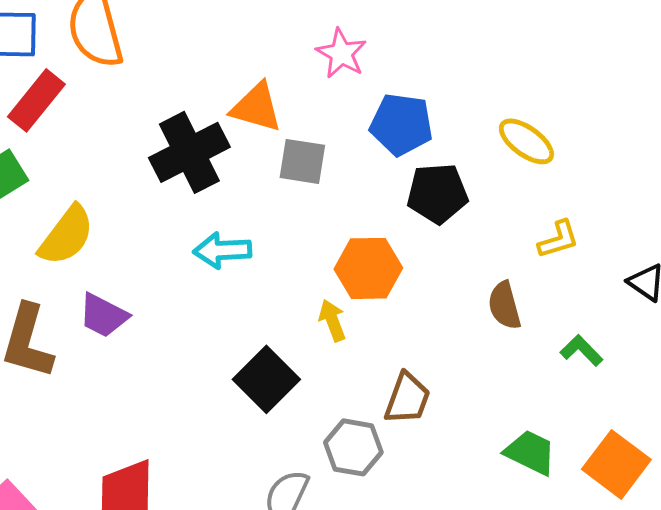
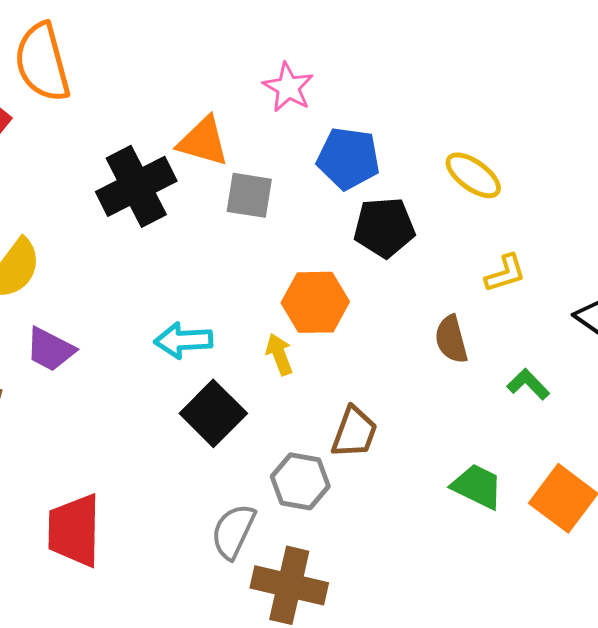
cyan arrow: (222, 250) -> (183, 340), moved

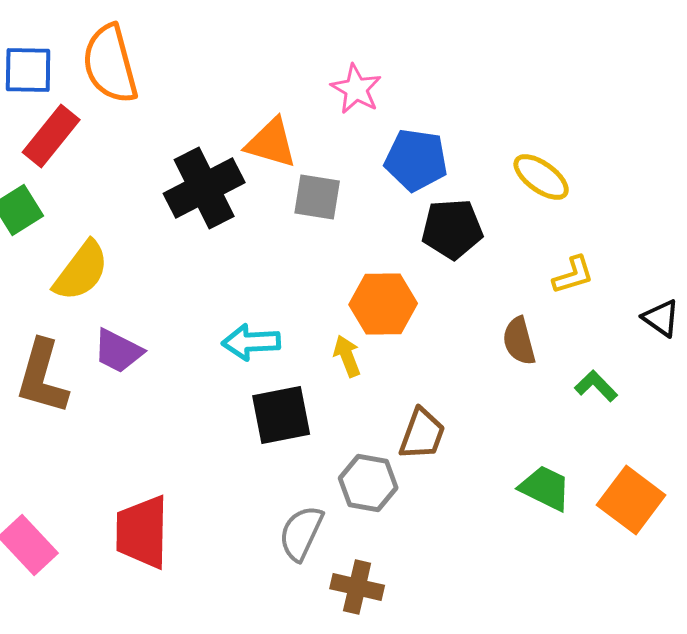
black square: (213, 413) -> (281, 415), turned 34
brown cross: (289, 585) -> (357, 587), size x0.7

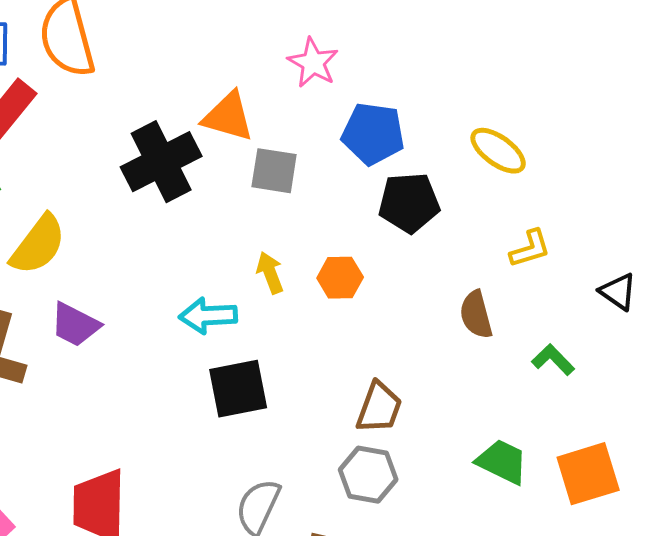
orange hexagon: (383, 304) -> (340, 278), size x0.7
yellow arrow: (347, 356) -> (270, 273), moved
gray hexagon: (368, 483) -> (368, 475), moved
orange square: (631, 500) -> (588, 474), turned 36

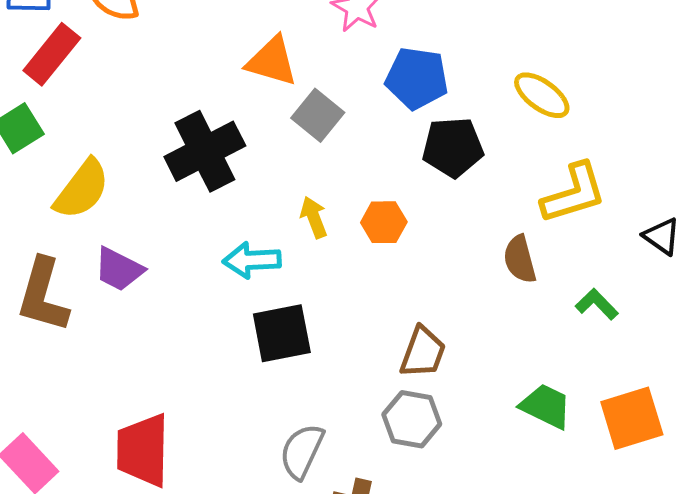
black cross: (161, 162) -> (205, 151), moved
gray square: (274, 171) -> (318, 115), turned 30
yellow L-shape: (530, 249) -> (574, 193), size x1.6

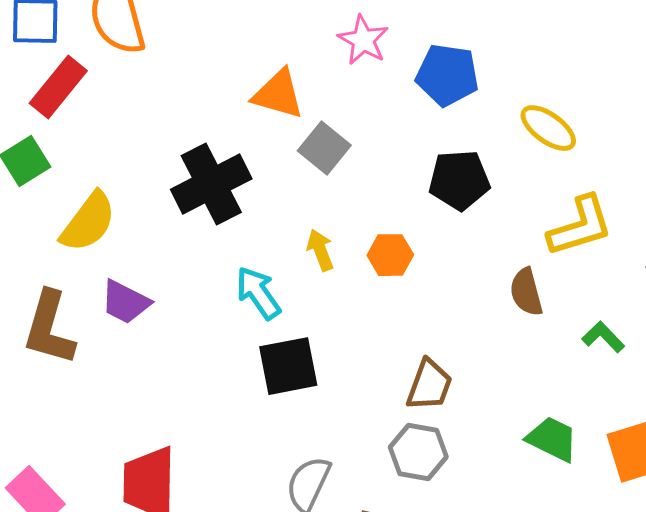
blue pentagon: (417, 78) -> (447, 75), moved
cyan arrow: (252, 260) -> (258, 293), turned 58

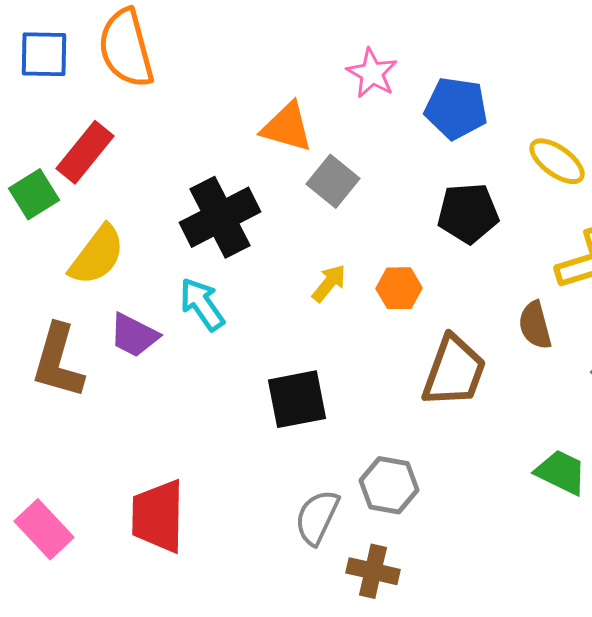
red rectangle: (58, 87) -> (85, 152), moved
yellow arrow: (320, 250) -> (329, 283), turned 60
cyan arrow: (258, 293) -> (202, 304), moved
brown trapezoid: (429, 385) -> (454, 371), moved, size x1.4
gray hexagon: (418, 452) -> (389, 485), moved

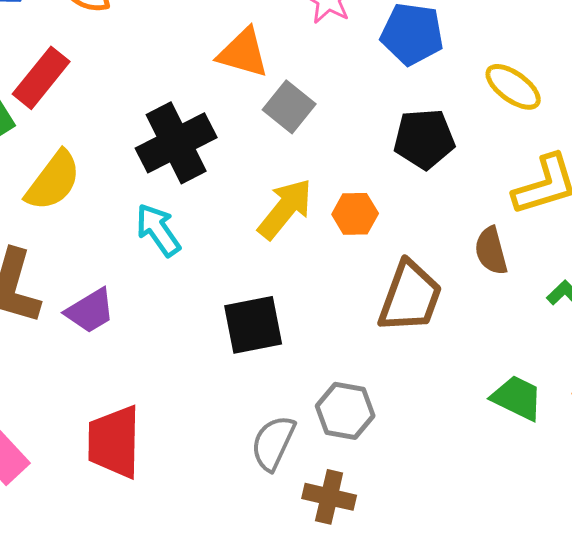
yellow arrow: (329, 283) -> (285, 209), size x1.6
purple trapezoid: (134, 335) -> (90, 311), moved, turned -58

